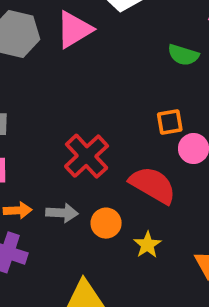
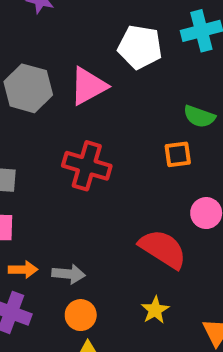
orange square: (170, 122) -> (178, 154), moved
red cross: (87, 156) -> (87, 166), moved, turned -33
orange circle: (106, 223) -> (81, 315), moved

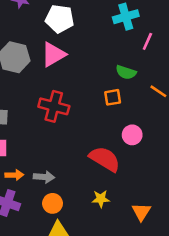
white pentagon: (140, 47) -> (60, 19), moved
yellow star: (155, 310) -> (101, 199), turned 30

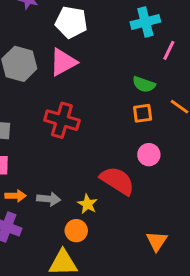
orange square: (113, 97) -> (143, 113), moved
yellow star: (101, 199) -> (87, 204), moved, turned 30
orange circle: (53, 203) -> (76, 231), moved

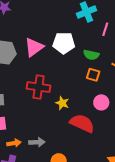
white pentagon: (71, 22) -> (64, 43), moved
orange square: (143, 113) -> (93, 75), turned 32
yellow star: (87, 204) -> (62, 103), moved

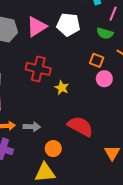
green semicircle: (91, 55) -> (105, 33), moved
pink circle: (101, 102) -> (104, 79), moved
red semicircle: (82, 123) -> (80, 126), moved

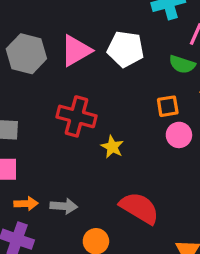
orange square: (97, 60) -> (168, 106), turned -32

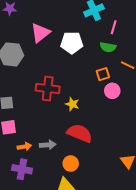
pink triangle: (76, 51) -> (40, 33), moved
red semicircle: (139, 208) -> (80, 133), moved

